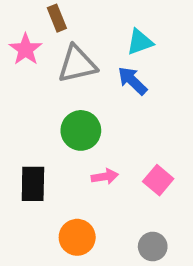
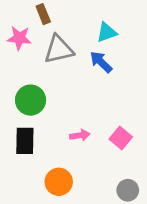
pink star: (26, 49) -> (19, 38), turned -30
green circle: (81, 130) -> (31, 100), moved
gray circle: (153, 247) -> (128, 190), moved

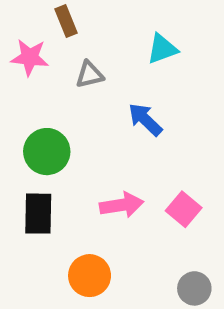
gray triangle: (59, 49) -> (90, 75), size x0.6
blue arrow: (101, 62) -> (145, 119), moved
pink arrow: (80, 135) -> (122, 205), size x1.4

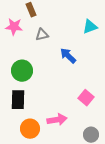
cyan triangle: (162, 49) -> (90, 27), moved
pink arrow: (122, 205) -> (57, 120), moved
orange circle: (90, 276) -> (30, 129), moved

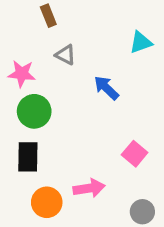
pink star: (14, 27) -> (22, 74), moved
gray triangle: (42, 35) -> (66, 55), turned 40

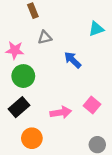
gray triangle: (66, 55) -> (45, 37), turned -40
black rectangle: (28, 157) -> (19, 107), turned 48
pink arrow: (89, 188) -> (61, 112), moved

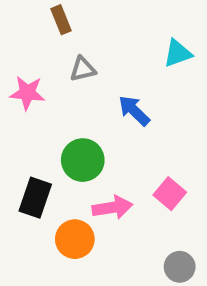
green circle: (23, 76) -> (83, 160), moved
black rectangle: (19, 107) -> (35, 198), turned -30
orange circle: (32, 138) -> (75, 239), moved

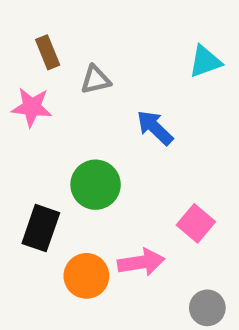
brown rectangle: (61, 20) -> (48, 52), moved
pink arrow: (112, 207) -> (141, 262), moved

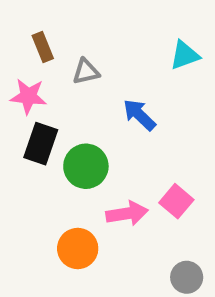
black rectangle: (41, 228) -> (41, 144), moved
pink arrow: (141, 262) -> (127, 214), moved

